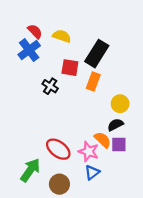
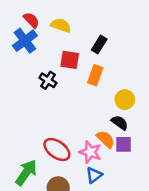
black rectangle: (97, 54) -> (99, 45), size x0.6
black semicircle: (115, 125) -> (120, 123), turned 63

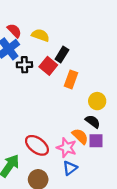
black rectangle: (99, 45) -> (62, 55), moved
red square: (70, 60) -> (48, 66), turned 30
black cross: (48, 80) -> (24, 65), moved, turned -35

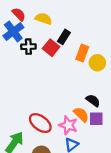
orange rectangle: (71, 79) -> (82, 53), moved
yellow circle: (97, 101) -> (97, 63), moved

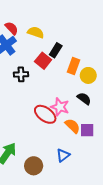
black cross: (28, 47) -> (21, 74), moved
black semicircle: (93, 100) -> (84, 99), moved
red ellipse: (40, 123) -> (45, 114), moved
pink star: (68, 125) -> (60, 107), moved

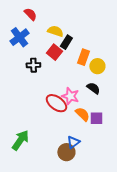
red semicircle: (12, 28) -> (30, 14), moved
yellow semicircle: (36, 32) -> (55, 31), moved
brown circle: (34, 166) -> (66, 152), moved

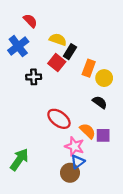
pink star: (70, 96) -> (74, 146), moved

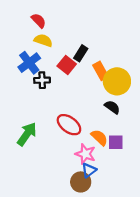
yellow semicircle: (58, 39) -> (43, 40), moved
blue cross: (18, 46) -> (29, 63), moved
orange rectangle: (89, 68) -> (101, 71), turned -49
yellow circle: (104, 78) -> (117, 81), size x1.5
green arrow: (19, 160) -> (27, 134), moved

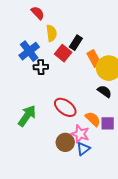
yellow semicircle: (43, 40) -> (51, 33), moved, turned 63
brown circle: (81, 182) -> (65, 142), moved

